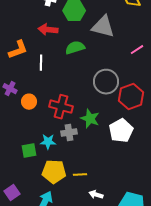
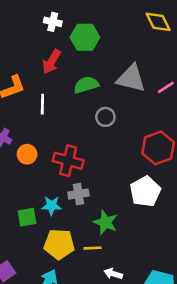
gray triangle: (103, 27) -> (131, 78), moved
red arrow: (48, 30) -> (51, 62), turned -66
gray circle: (106, 82) -> (105, 117), moved, size x0.6
green star: (90, 119) -> (105, 222), moved

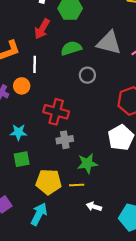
orange circle: (27, 154) -> (22, 86), moved
cyan star: (51, 206) -> (18, 132), moved
green star: (105, 222) -> (87, 163), turned -30

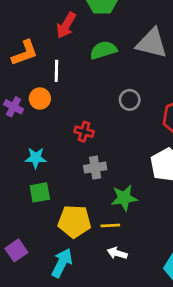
gray circle: (87, 75) -> (130, 100), moved
red cross: (56, 112) -> (84, 132), size x0.6
white arrow: (94, 207) -> (117, 253), moved

